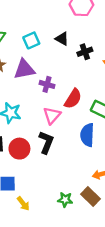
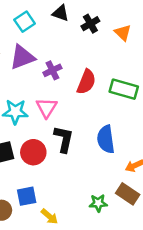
purple cross: (47, 84) -> (52, 70), turned -32
pink triangle: (52, 115) -> (47, 108), moved
blue semicircle: (87, 135) -> (106, 139), moved

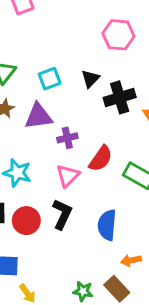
black triangle: (61, 13) -> (90, 79), turned 42
black cross: (90, 24) -> (120, 97), size x1.5
pink triangle: (47, 108) -> (68, 176), moved

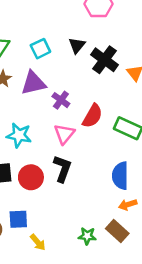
black cross: (120, 97) -> (105, 60), turned -32
purple cross: (67, 138) -> (61, 100), turned -36
blue semicircle: (107, 225) -> (120, 176), moved

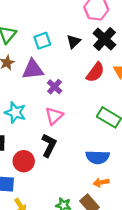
black cross: (105, 60) -> (104, 39), moved
red semicircle: (92, 116) -> (95, 72), moved
blue semicircle: (120, 176) -> (98, 157), turned -95
red circle: (31, 177) -> (24, 161), moved

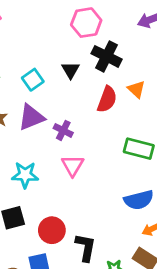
black L-shape: (49, 145) -> (86, 247), moved

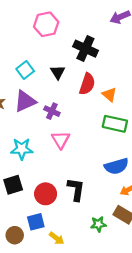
pink hexagon: (86, 23) -> (46, 24), moved
black triangle: (71, 70) -> (58, 72), moved
orange triangle: (136, 89) -> (109, 95), moved
black L-shape: (86, 247) -> (76, 189), moved

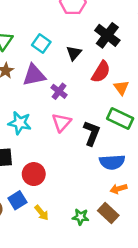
cyan square: (25, 70) -> (41, 43), turned -30
black L-shape: (76, 189) -> (92, 133), moved
blue square: (36, 222) -> (17, 200), turned -30
yellow arrow: (57, 238) -> (42, 213), moved

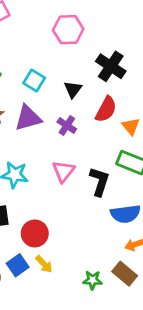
purple cross: (59, 91) -> (67, 125), moved
yellow arrow: (42, 213) -> (44, 264), moved

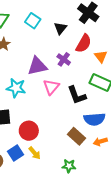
purple triangle: (28, 118) -> (37, 66), moved
purple cross: (67, 125) -> (64, 59), moved
black L-shape: (99, 182) -> (77, 95), turned 140
brown rectangle: (125, 274) -> (77, 136), moved

